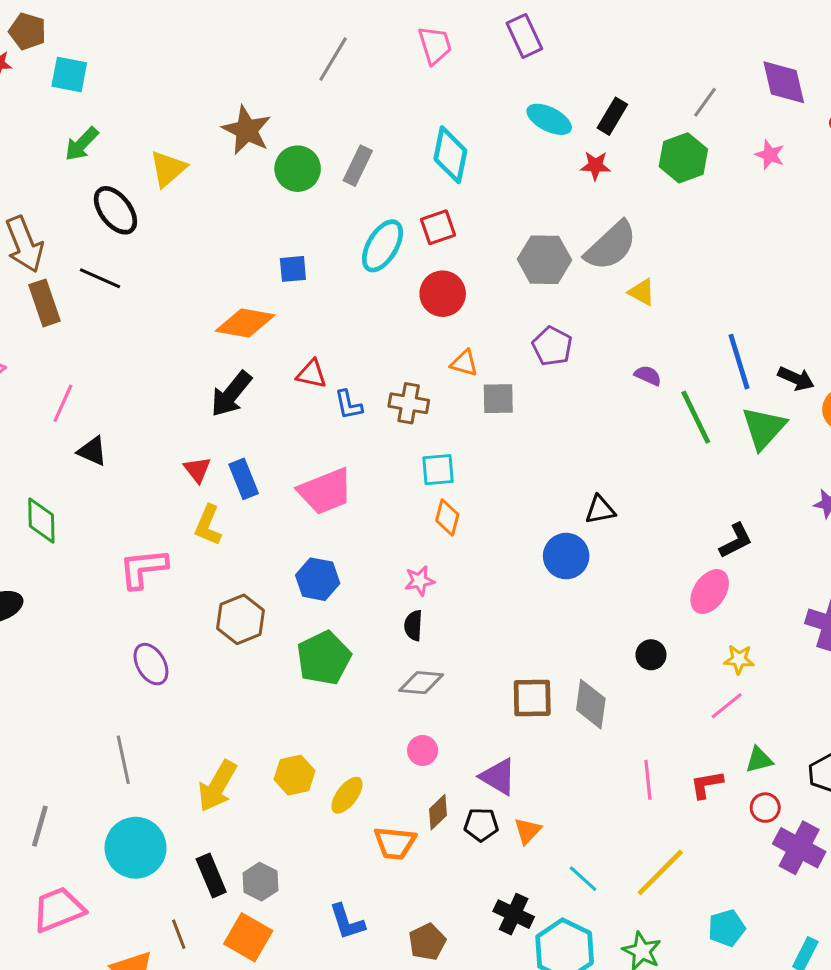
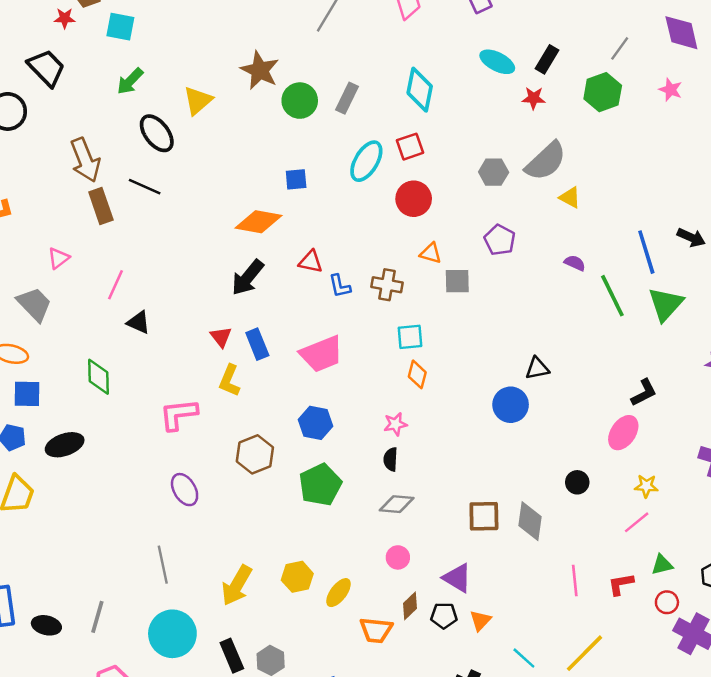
gray hexagon: (545, 260) -> (494, 172), size x0.7
black arrow: (796, 379) -> (691, 238), moved

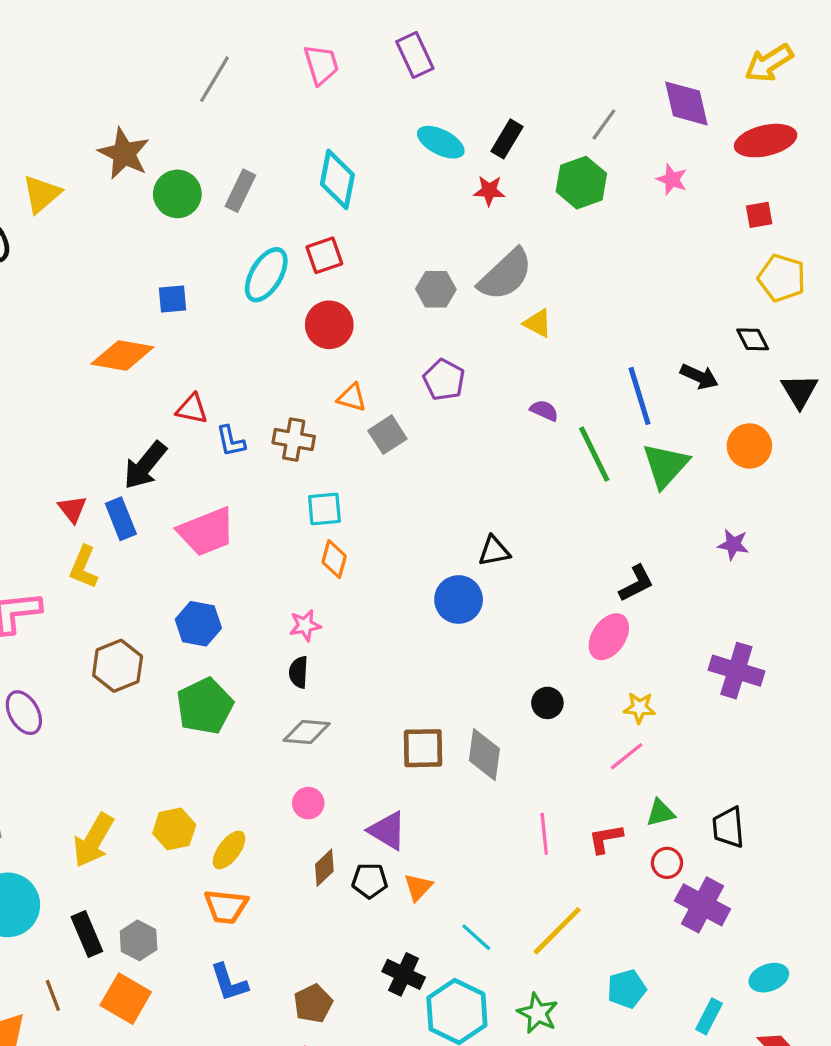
black arrow: (248, 277) -> (145, 465), moved
gray square: (457, 281) -> (387, 435), turned -32
orange trapezoid: (376, 630) -> (226, 907), moved

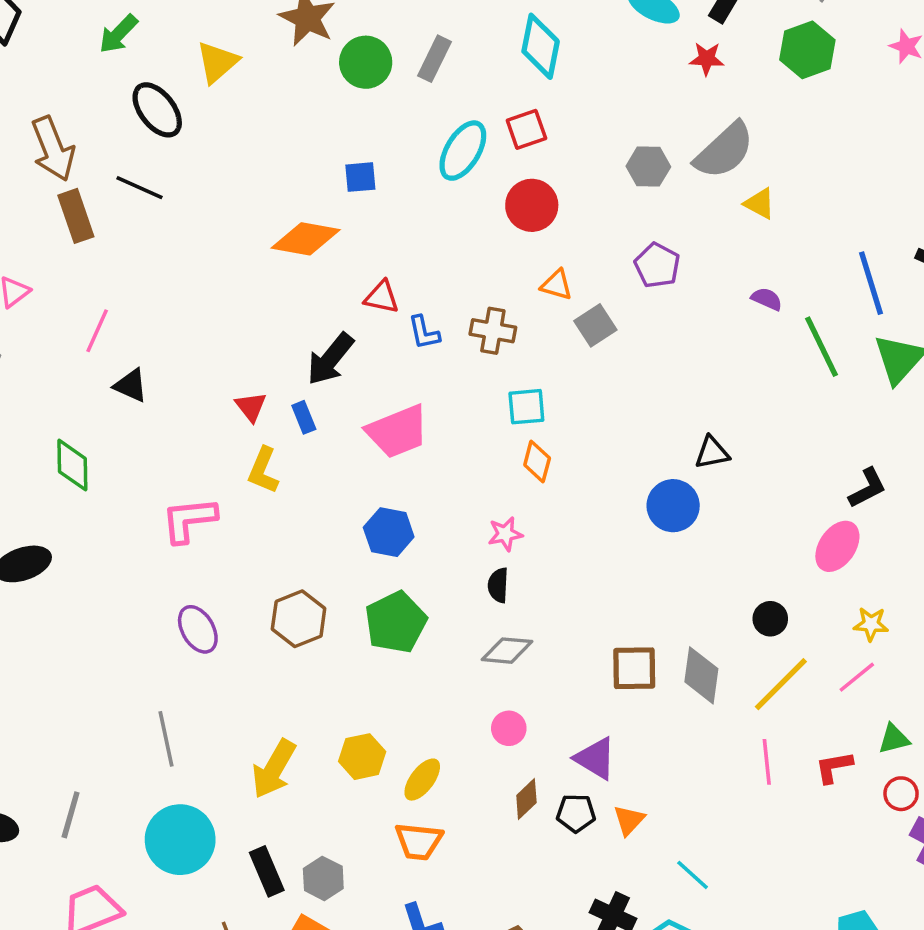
blue rectangle: (121, 519) -> (304, 417), size x0.7
brown hexagon: (118, 666) -> (299, 619), moved
yellow line: (557, 931) -> (781, 684), moved

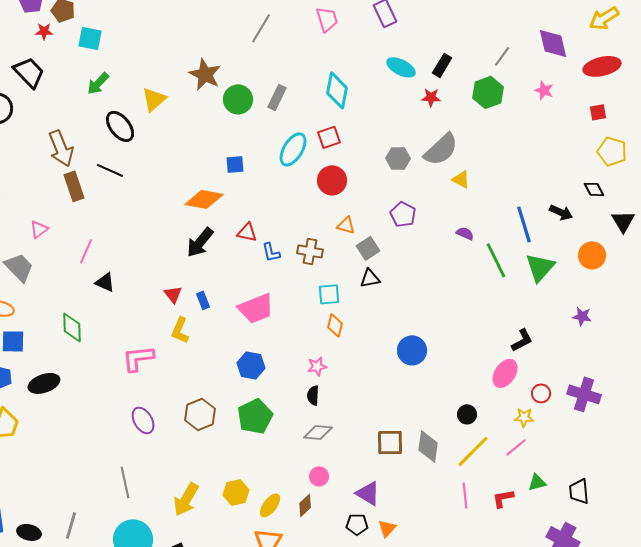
black arrow: (330, 359) -> (200, 242), moved
black triangle: (712, 453) -> (370, 278), moved
red circle: (901, 794) -> (541, 393), moved
brown diamond: (526, 799) -> (305, 505), moved

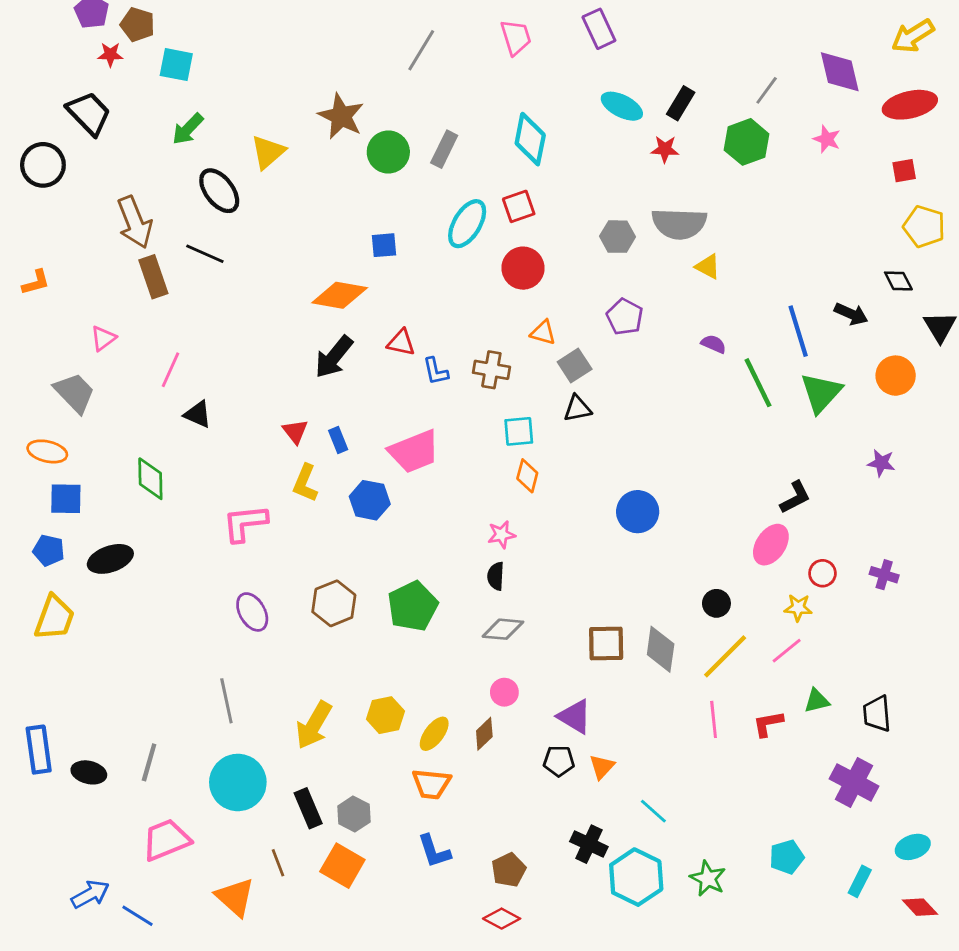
gray semicircle: (441, 149) -> (679, 224), turned 45
blue hexagon: (251, 365) -> (370, 500), moved
purple cross: (584, 394) -> (884, 575), size x0.6

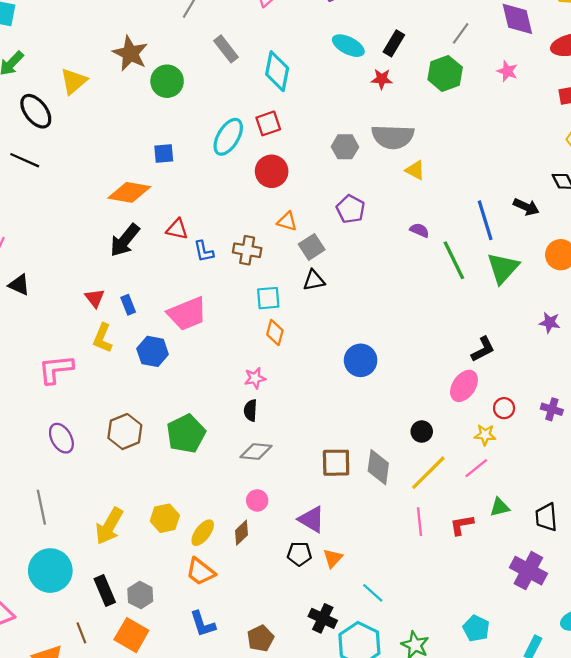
gray rectangle: (444, 149) -> (226, 49), moved, turned -64
orange trapezoid: (431, 784) -> (200, 572), turned 32
cyan pentagon: (787, 857) -> (476, 628), turned -30

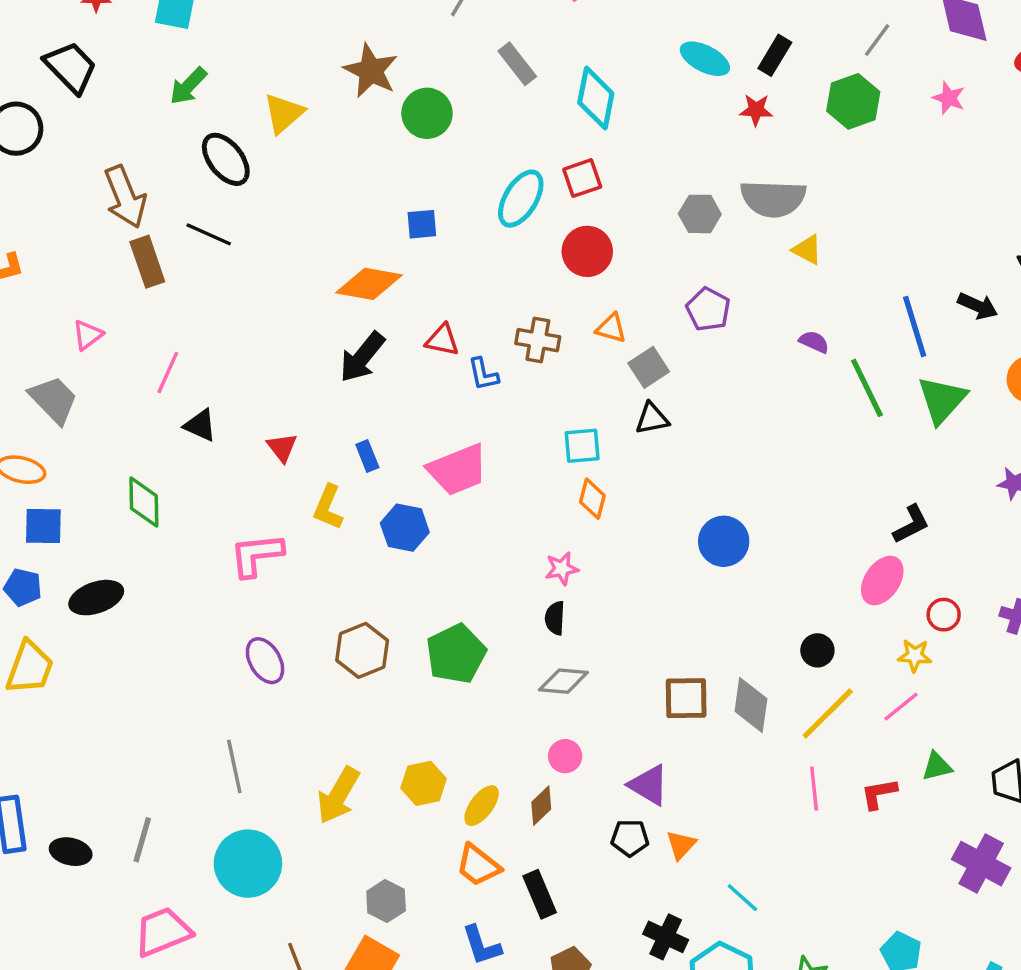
brown cross: (247, 250) -> (538, 340), moved
red triangle: (95, 298) -> (282, 448), moved
black rectangle: (105, 591) -> (540, 894), moved

